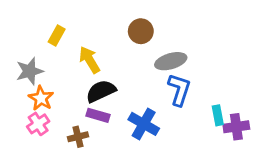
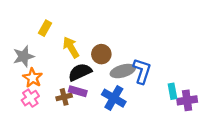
brown circle: (141, 31) -> (101, 54), moved
gray ellipse: (171, 61) -> (123, 71), moved
brown cross: (78, 137) -> (64, 97), moved

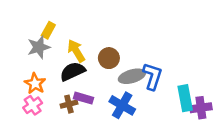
gray star: (24, 56) -> (39, 47), moved
black semicircle: (80, 72) -> (73, 71), moved
cyan rectangle: (172, 91) -> (185, 98), size x1.5

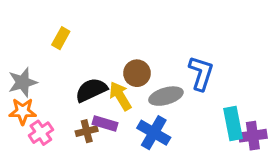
gray star: (39, 47) -> (23, 82), moved
yellow arrow: (76, 51) -> (120, 96), moved
blue L-shape: (152, 76) -> (201, 73), moved
orange star: (35, 84) -> (23, 111), moved, turned -30

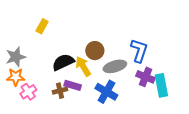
purple cross: (253, 136) -> (146, 77), moved, turned 30

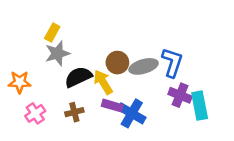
gray star: (16, 57) -> (57, 53), moved
gray ellipse: (115, 66) -> (144, 66), moved
orange star: (16, 77) -> (20, 82), moved
purple rectangle: (73, 85) -> (112, 106), moved

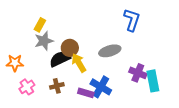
brown circle: (117, 63) -> (70, 48), moved
blue L-shape: (172, 63) -> (132, 20), moved
purple rectangle: (112, 106) -> (86, 93), moved

